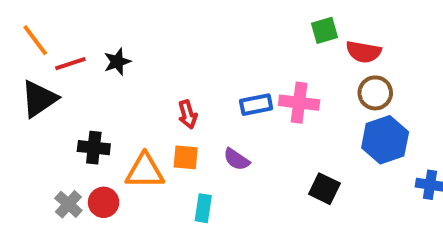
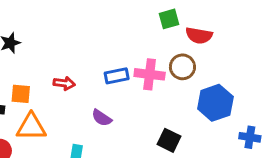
brown circle: (375, 93) -> (182, 67), moved
red arrow: (188, 114) -> (64, 83), turned -66
orange square: (186, 157) -> (21, 94), moved

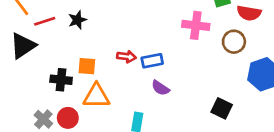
pink cross: (150, 74) -> (196, 25), moved
blue rectangle: (117, 76) -> (152, 61), moved

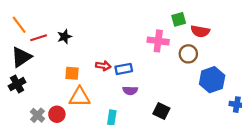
black cross: (61, 80) -> (17, 84), moved, turned -35
purple semicircle: (160, 88) -> (130, 91), turned -32
black square: (222, 108) -> (161, 111), moved

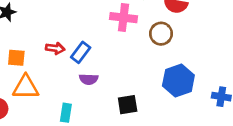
blue rectangle: (124, 69) -> (81, 52), turned -42
blue hexagon: (212, 80) -> (178, 81), moved
black square: (161, 111) -> (128, 105), turned -35

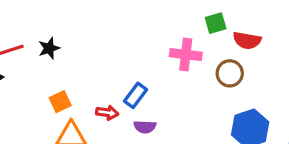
red arrow: (55, 48) -> (107, 113), moved
orange square: (16, 58) -> (60, 102), turned -30

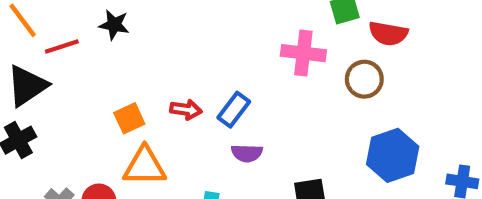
black star: (49, 48) -> (114, 25), moved, turned 30
red arrow: (107, 113) -> (186, 110), moved

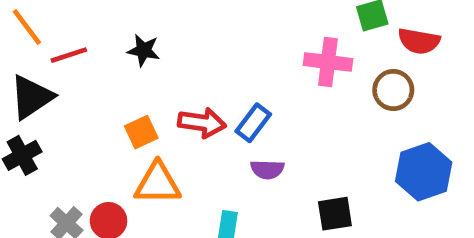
black star: (114, 25) -> (144, 50), moved
red arrow: (186, 110) -> (202, 123), size x1.4

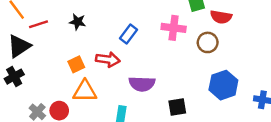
blue rectangle: (253, 123) -> (129, 34), moved
purple semicircle: (267, 169) -> (142, 84), size x1.5

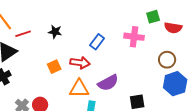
brown circle: (208, 42) -> (167, 60), moved
purple semicircle: (142, 84) -> (108, 83), turned -30
orange triangle: (85, 91) -> (79, 89), moved

